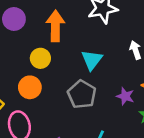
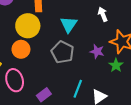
yellow circle: (40, 58) -> (28, 26), size x1.5

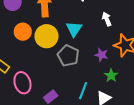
yellow circle: (28, 26) -> (46, 36), moved
orange circle: (21, 49) -> (23, 32), moved
green star: (116, 65) -> (111, 75), moved

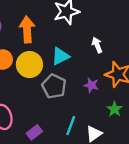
cyan triangle: (74, 29) -> (60, 56), turned 30
green star: (111, 75) -> (115, 109), moved

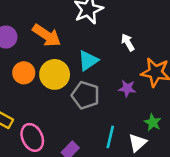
orange arrow: (27, 29) -> (47, 35), turned 135
green star: (115, 109) -> (153, 122), moved

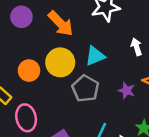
orange circle: (24, 73) -> (29, 71), moved

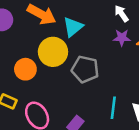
cyan triangle: (95, 56) -> (73, 27), moved
purple star: (127, 91) -> (122, 38), moved

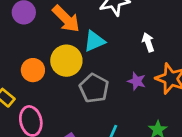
purple star: (122, 38) -> (137, 81), moved

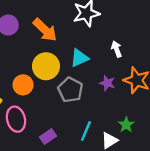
cyan triangle: (94, 41) -> (79, 58), moved
orange circle: (33, 70) -> (23, 85), moved

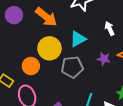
gray pentagon: (70, 90) -> (72, 67), turned -30

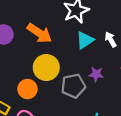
cyan triangle: (78, 39) -> (85, 40), moved
purple star: (104, 59) -> (96, 74), moved

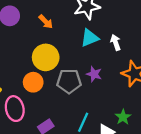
orange arrow: (39, 33) -> (46, 22), size x0.6
orange circle: (27, 89) -> (33, 82), moved

